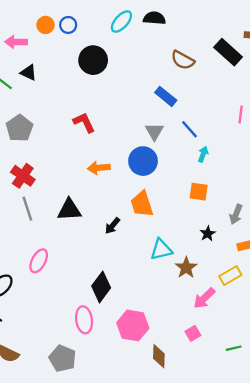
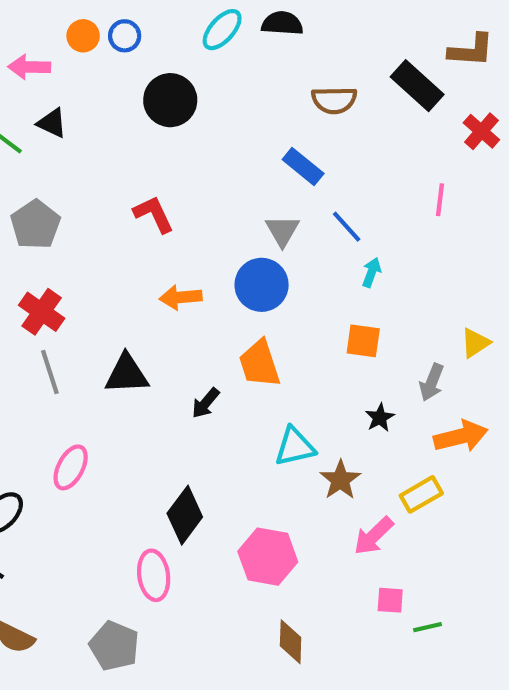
brown semicircle: (183, 60) -> (334, 100), turned -30
pink hexagon: (133, 325) -> (268, 557), moved
pink square: (193, 333) -> (390, 600), moved, turned 35

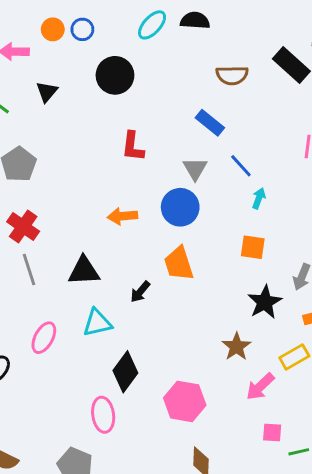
black triangle: (52, 123) -> (47, 92), moved, turned 45
red L-shape: (154, 214) -> (133, 146), moved, turned -148
black star: (380, 418) -> (265, 302), size x1.6
cyan triangle: (295, 447) -> (97, 323), moved

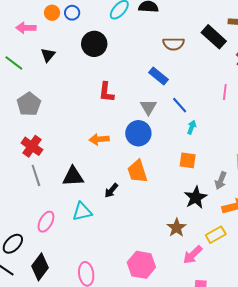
black diamond: (125, 372) -> (40, 267), moved

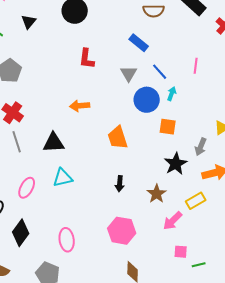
pink line: (225, 92) -> (196, 66), moved
blue circle: (138, 133) -> (147, 100), moved
black arrow: (111, 191) -> (120, 184), moved, turned -35

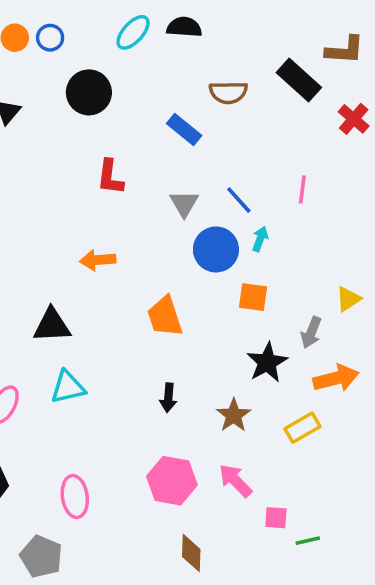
blue rectangle: (139, 43) -> (184, 129), moved
pink arrow: (173, 221) -> (235, 481), moved, turned 90

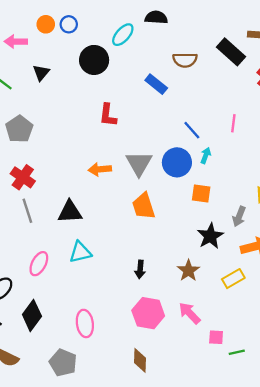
cyan ellipse: (133, 32) -> (123, 35), moved
gray triangle: (184, 204) -> (139, 164), moved, size x1.4
black arrow: (168, 398) -> (140, 269), moved
brown diamond: (191, 553) -> (140, 360), moved

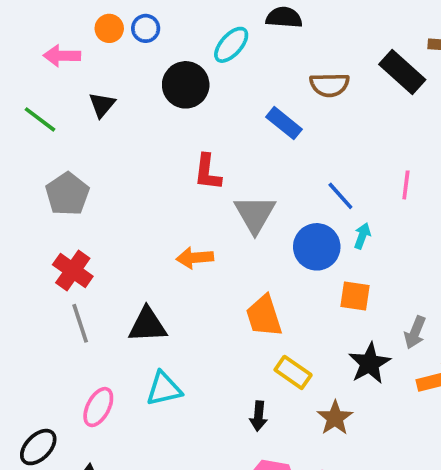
gray triangle: (139, 164) -> (255, 214), moved
yellow rectangle: (233, 279) -> (293, 372), moved, turned 65

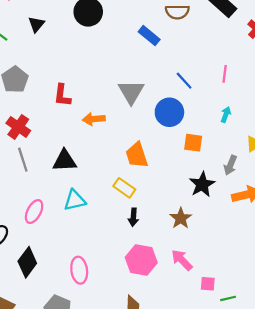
red L-shape: (208, 172) -> (62, 95), moved
cyan arrow: (362, 236) -> (226, 115), moved
yellow rectangle: (293, 372) -> (124, 188), moved

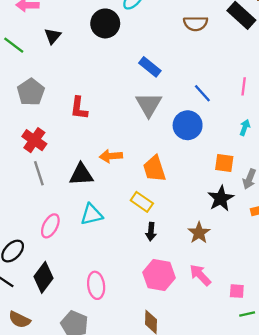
blue rectangle: (149, 36) -> (150, 67), moved
orange arrow: (94, 119) -> (111, 156), moved
orange square: (193, 143) -> (224, 163), moved
pink square: (208, 284) -> (237, 291), moved

